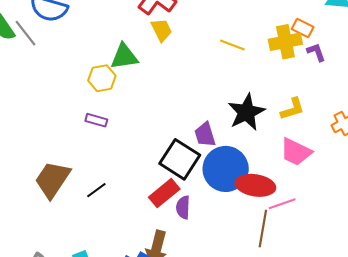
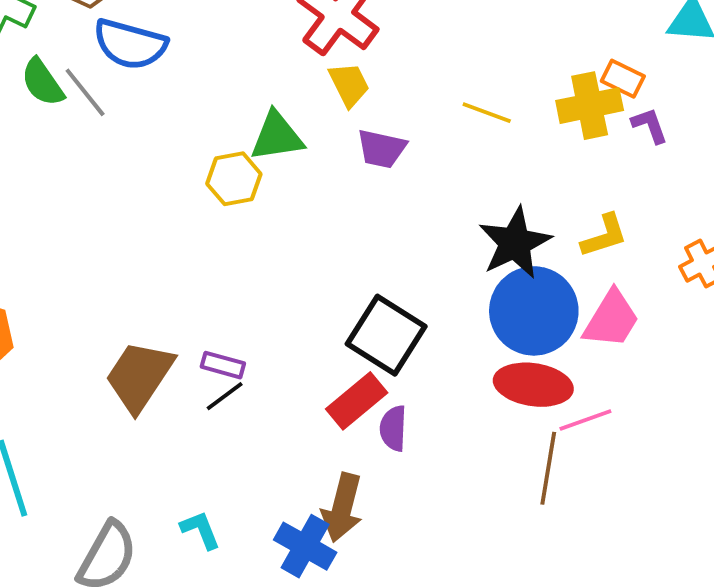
purple rectangle: (96, 120) -> (223, 365), moved
purple trapezoid: (205, 135) -> (382, 149), moved, turned -60
pink trapezoid: (296, 152) -> (611, 319), turned -84
blue circle: (226, 169) -> (534, 311), moved

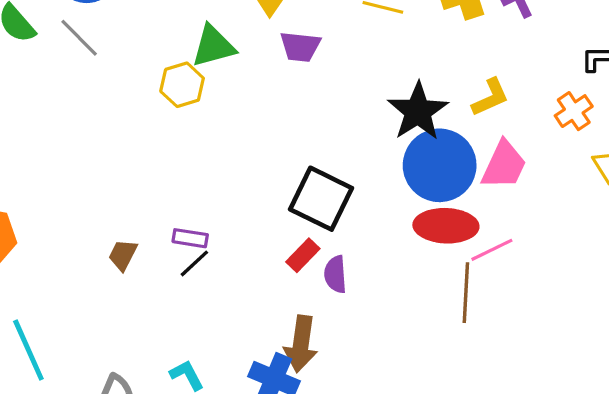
gray line: (85, 92) -> (79, 38), moved
brown trapezoid: (139, 376) -> (123, 255), size x0.5
red rectangle: (357, 401) -> (303, 255), size x0.7

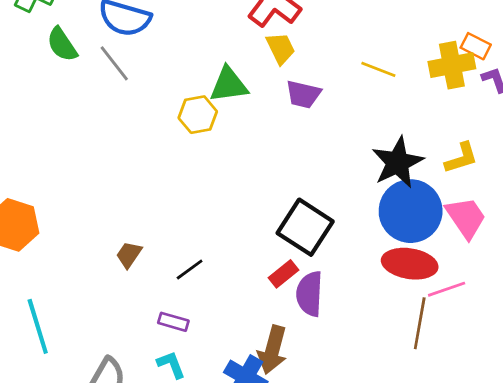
pink trapezoid: (504, 165) -> (466, 218), turned -66
purple rectangle: (190, 238) -> (173, 322), moved
purple semicircle: (335, 274) -> (309, 294), size x1.4

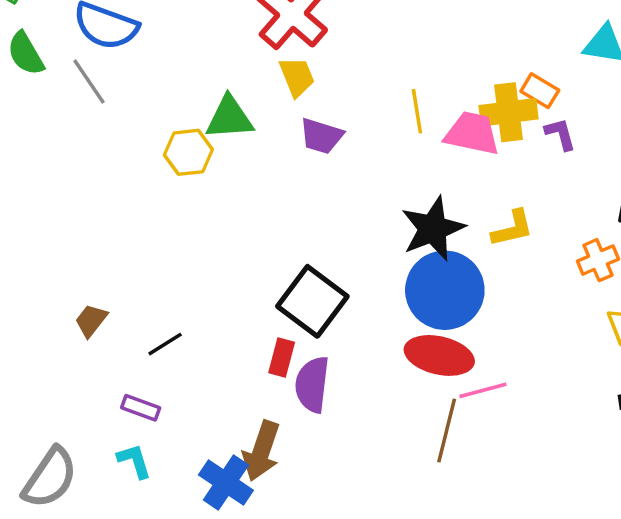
yellow line: (378, 69) -> (417, 111), turned 56
pink trapezoid: (466, 218) -> (472, 133), moved, turned -48
red rectangle: (284, 274) -> (282, 358), turned -40

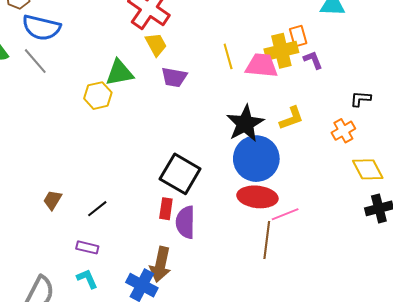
orange rectangle: (540, 91) -> (298, 36), turned 50

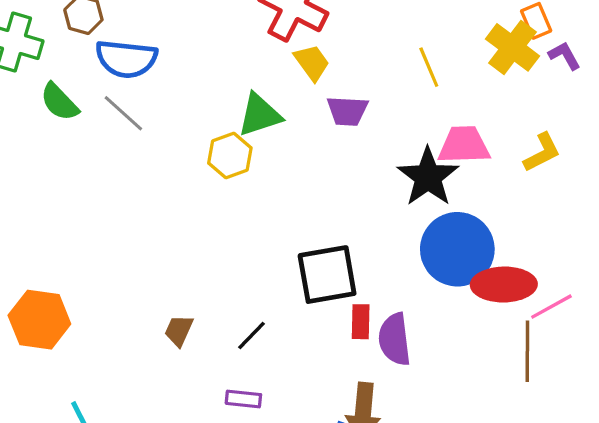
yellow cross: (281, 51) -> (512, 47), turned -32
pink trapezoid: (262, 65) -> (464, 145), moved
black star: (245, 124) -> (428, 177), moved
blue circle: (256, 159) -> (457, 249), moved
black square: (180, 174) -> (327, 275), moved, turned -33

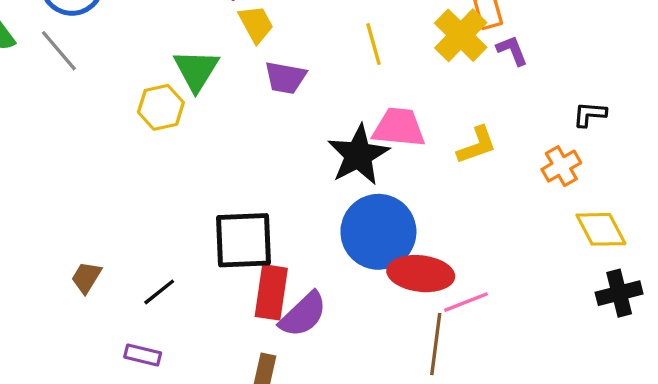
green triangle: (260, 115) -> (196, 70), turned -48
red rectangle: (361, 322) -> (271, 292), size x1.5
purple semicircle: (395, 339) -> (303, 315), turned -134

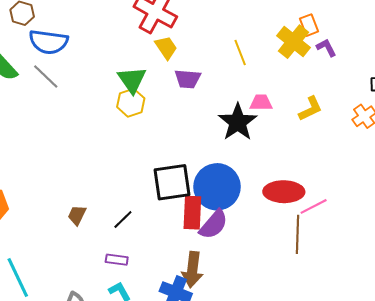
yellow hexagon: (161, 107) -> (131, 103), moved
pink trapezoid: (399, 127) -> (261, 103), size x0.7
blue circle: (378, 232) -> (217, 187), moved

